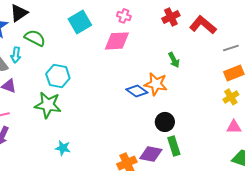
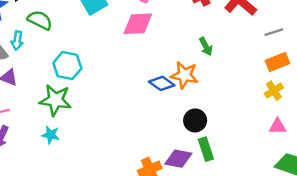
cyan star: (63, 148) -> (51, 135), moved

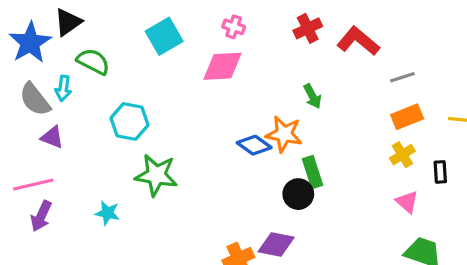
green star: (55, 100) -> (156, 175), moved
pink triangle: (277, 126) -> (407, 202), turned 42
green rectangle: (206, 149) -> (312, 172), moved

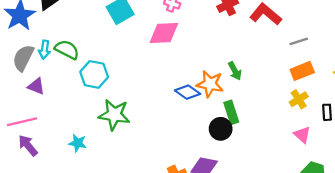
green semicircle: (93, 62) -> (67, 50), moved
green arrow: (312, 96) -> (235, 71), moved
gray semicircle: (35, 99) -> (23, 58), turned 64
purple arrow: (41, 216) -> (28, 145), turned 115

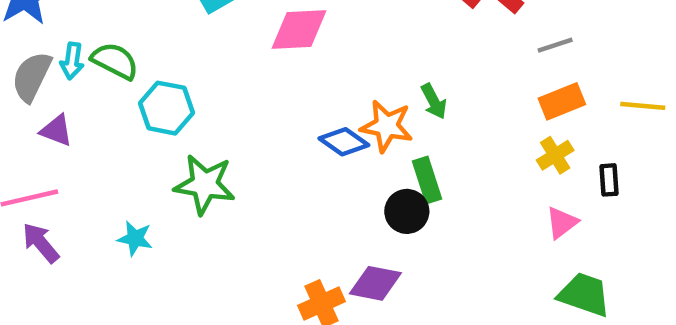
pink triangle: (302, 135) -> (562, 223), turned 42

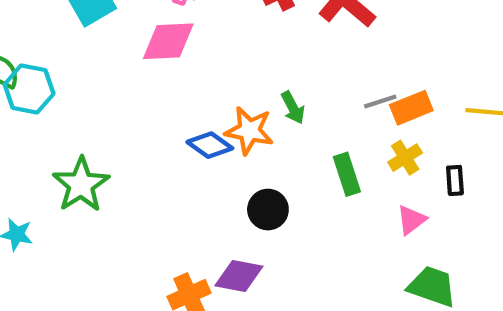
gray line: (555, 45) -> (380, 101), moved
cyan hexagon: (166, 108) -> (29, 89), moved
green rectangle: (427, 180) -> (347, 174), moved
green star: (205, 184) -> (81, 185), turned 30

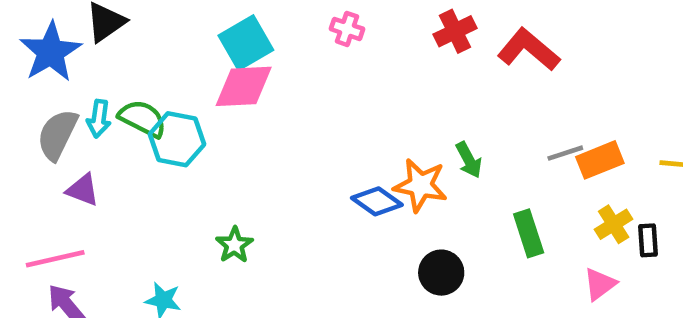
pink diamond: (168, 41) -> (244, 86), moved
yellow cross: (405, 158) -> (614, 224), moved
green star: (81, 185) -> (234, 245), size x0.6

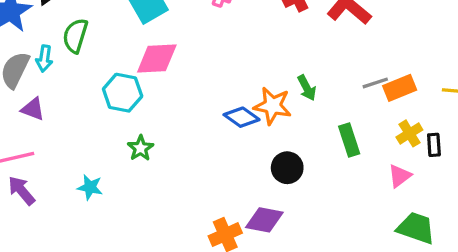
pink diamond: (244, 86) -> (157, 59), moved
green semicircle: (142, 119) -> (75, 36), moved, turned -100
cyan hexagon: (177, 139) -> (123, 93), moved

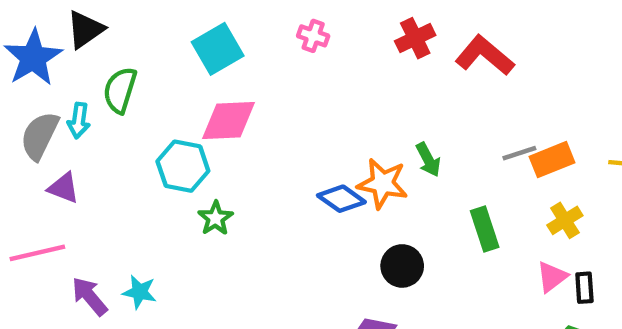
black rectangle: (434, 145) -> (584, 288), moved
green star: (140, 148) -> (215, 218), moved
purple arrow: (22, 191) -> (90, 296), moved

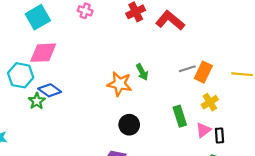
orange rectangle: (552, 160) -> (203, 72), turned -42
blue diamond: (341, 199) -> (50, 90), moved
green rectangle: (485, 229) -> (180, 116), moved

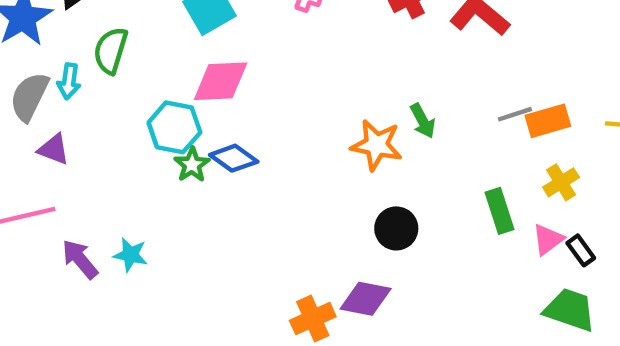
orange rectangle: (203, 72) -> (548, 121), turned 48
green star: (37, 101) -> (192, 165), moved
black rectangle: (219, 135) -> (581, 250), turned -32

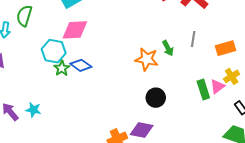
gray line: (515, 114) -> (193, 39), moved, turned -63
pink triangle: (548, 239) -> (217, 87), moved

